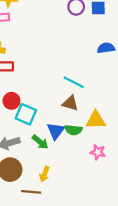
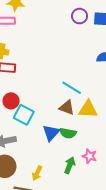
yellow triangle: (96, 120) -> (88, 109), moved
green arrow: (40, 142) -> (70, 165), moved, turned -112

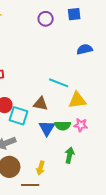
purple circle: (80, 16) -> (46, 19), moved
brown triangle: (67, 108) -> (41, 104), moved
pink star: (90, 156) -> (81, 125), moved

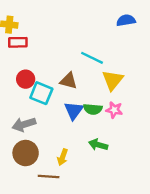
yellow triangle: (77, 100) -> (113, 80), turned -48
green arrow: (69, 155) -> (98, 145), turned -91

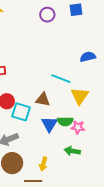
blue semicircle: (126, 20) -> (88, 57), moved
pink star: (114, 110) -> (78, 127), moved

